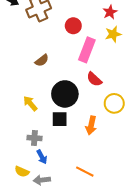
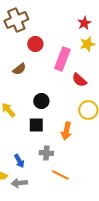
red circle: (73, 26) -> (35, 44), moved
red semicircle: (94, 79) -> (79, 80), moved
black circle: (65, 94) -> (41, 101), size x0.6
gray cross: (34, 138) -> (46, 153), moved

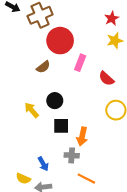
red circle: (35, 44) -> (60, 41), size x1.6
pink rectangle: (62, 59) -> (80, 63), moved, size x0.7
black circle: (41, 101) -> (55, 101), moved
orange arrow: (66, 131) -> (82, 136), moved

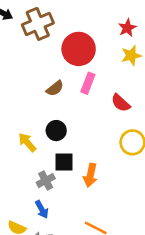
red circle: (60, 41) -> (79, 49), moved
brown semicircle: (43, 67) -> (55, 88), moved
gray cross: (72, 155) -> (46, 181), moved, turned -32

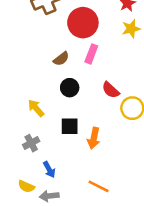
red semicircle: (121, 103) -> (111, 90), moved
black circle: (56, 131) -> (70, 88), moved
gray cross: (46, 181) -> (31, 143), moved

